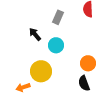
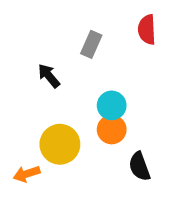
cyan circle: (56, 45) -> (112, 105), moved
orange circle: (88, 63) -> (112, 129), moved

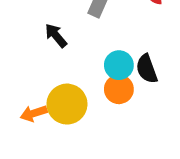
black semicircle: (139, 166) -> (147, 69), moved
orange arrow: (27, 174) -> (34, 113), moved

